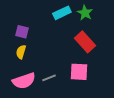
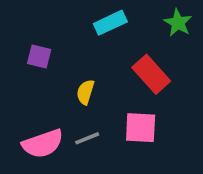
green star: (85, 13) -> (178, 23), moved
yellow semicircle: (21, 52) -> (85, 92), moved

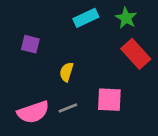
green star: (178, 23) -> (126, 18), moved
red rectangle: (151, 74) -> (136, 54), moved

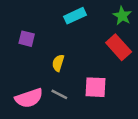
green star: (126, 18) -> (122, 16), moved
gray line: (68, 108) -> (59, 94), turned 49

